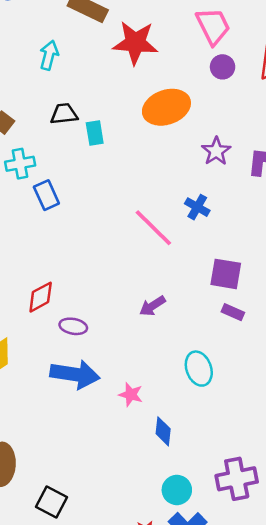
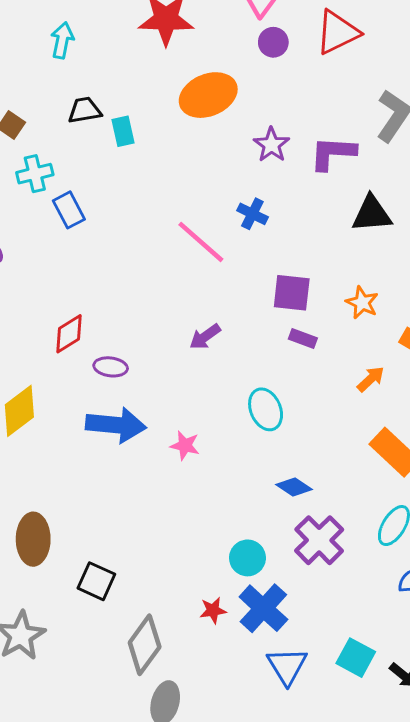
blue diamond: (163, 431) -> (294, 487), moved, turned -60
purple cross: (237, 479) -> (319, 540), turned -30

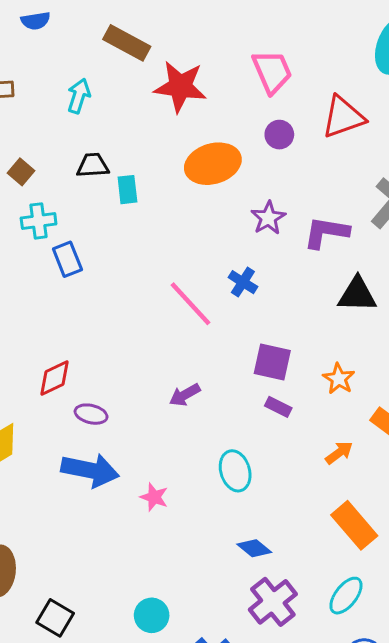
purple circle: (273, 42) -> (279, 135), moved
cyan circle: (247, 558) -> (152, 615), moved

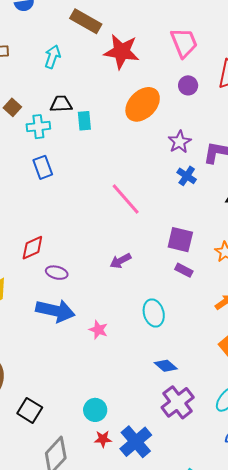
orange ellipse: (213, 164) -> (143, 104), turned -30
cyan cross: (39, 221) -> (38, 127), moved
blue cross: (243, 282) -> (187, 176), moved

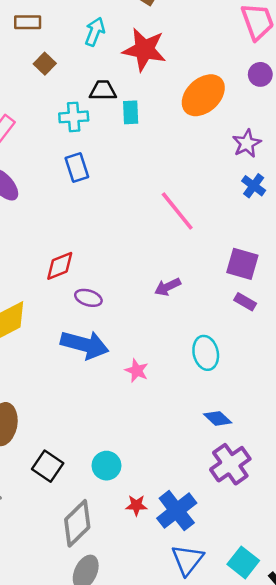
red star: (122, 52) -> (144, 50), moved
brown square: (12, 107) -> (45, 64), moved
cyan circle: (95, 410) -> (106, 466), moved

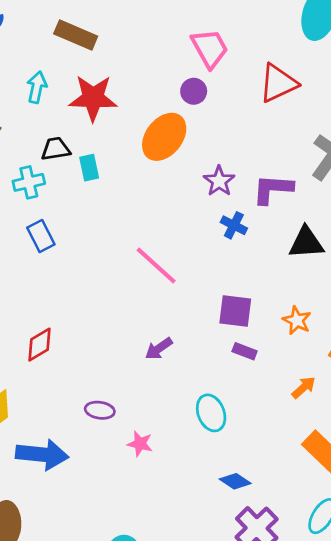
purple circle: (260, 74) -> (194, 91), moved
purple ellipse: (88, 298) -> (100, 410), moved
blue arrow: (85, 345) -> (42, 454), moved

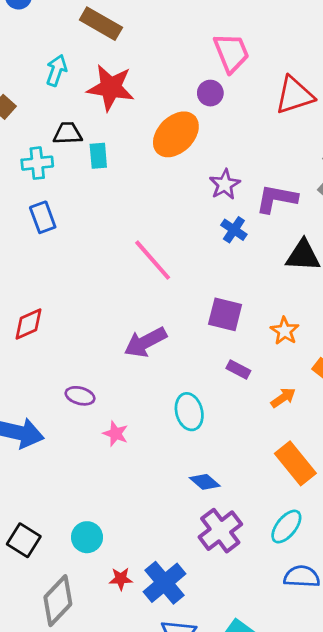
purple arrow: (159, 349) -> (145, 342), size x1.5
purple rectangle: (245, 351) -> (238, 369), moved

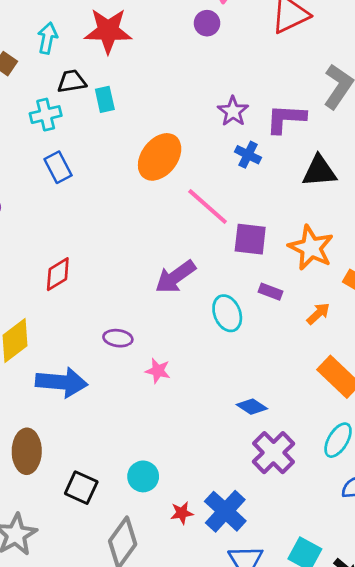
cyan arrow: (56, 70) -> (47, 38), moved
orange ellipse: (176, 134) -> (160, 157), moved
pink line: (153, 260) -> (208, 207), moved
orange star: (285, 331) -> (311, 248), size x1.6
cyan ellipse: (189, 412) -> (227, 313), moved

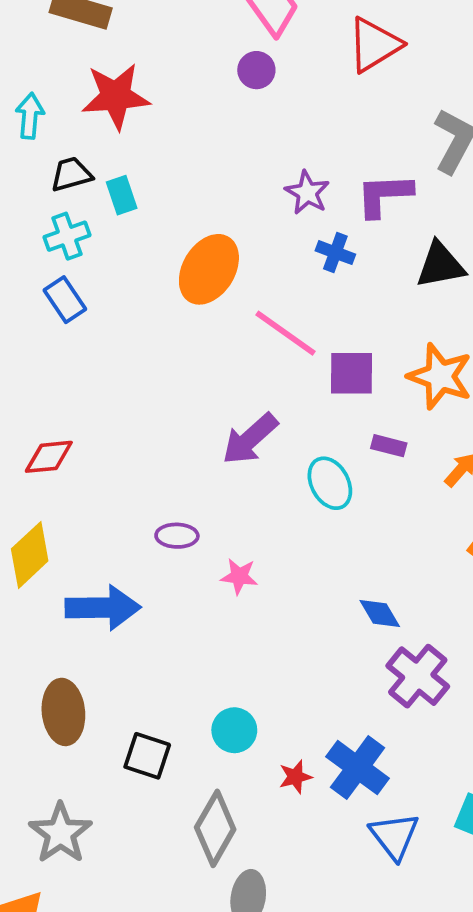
cyan cross: (46, 115) -> (67, 236), moved
red diamond: (58, 274) -> (49, 457), moved, turned 32
blue diamond: (252, 407) -> (380, 613), turned 32

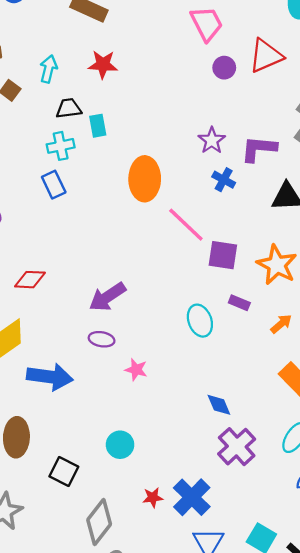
purple circle: (256, 70) -> (224, 68), moved
red star: (116, 96) -> (103, 64), size x0.7
orange ellipse: (209, 269) -> (145, 179), turned -39
purple arrow: (250, 439) -> (107, 297), moved
cyan circle: (234, 730) -> (120, 445), moved

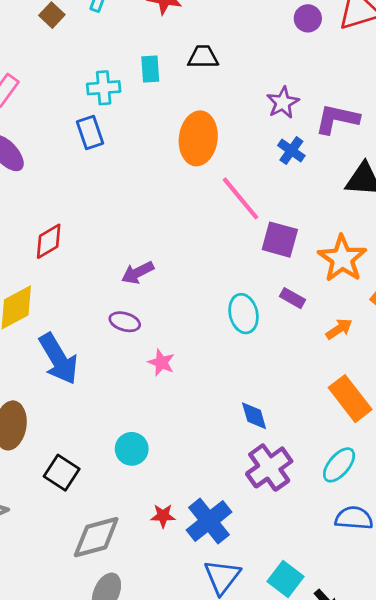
black trapezoid: (69, 108) -> (203, 57), moved
red diamond: (30, 280) -> (49, 241), turned -40
purple arrow: (107, 297) -> (138, 273), size x0.7
blue arrow: (50, 377) -> (58, 359), turned 45
gray diamond: (99, 522) -> (96, 537), turned 30

